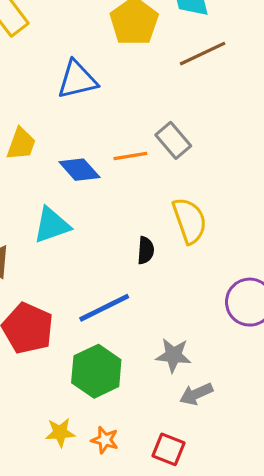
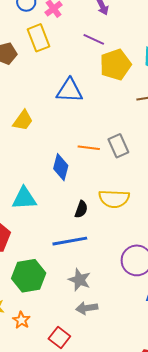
blue diamond: (79, 170) -> (61, 167), moved, turned 40
yellow semicircle: (190, 221) -> (114, 199), turned 96
cyan triangle: (52, 225) -> (24, 198), moved
blue line: (104, 308) -> (70, 241), moved

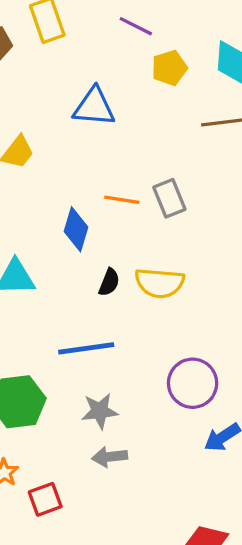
yellow pentagon: (115, 65) -> (169, 68), size x0.7
black semicircle: (81, 209) -> (109, 282), moved
gray star: (80, 280) -> (100, 411), turned -30
red square: (59, 338) -> (45, 499), moved, turned 30

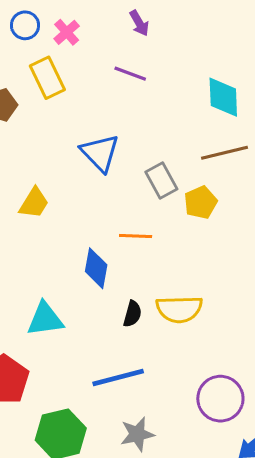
yellow pentagon: (169, 68) -> (201, 202), moved
blue triangle: (94, 107) -> (100, 153), turned 48
gray rectangle: (169, 198) -> (161, 181), moved

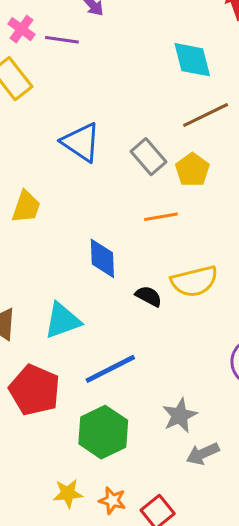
purple line: (130, 74) -> (62, 40), moved
orange line: (136, 236) -> (161, 217), moved
black semicircle: (132, 314) -> (149, 296), turned -65
blue line: (118, 378) -> (110, 369), moved

